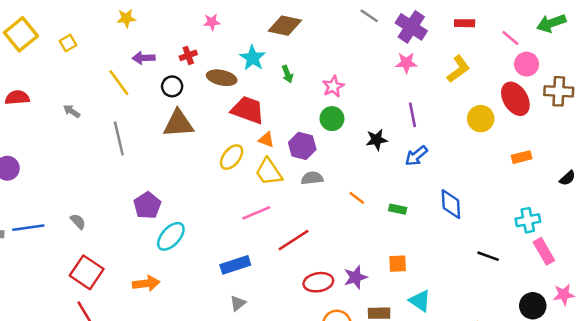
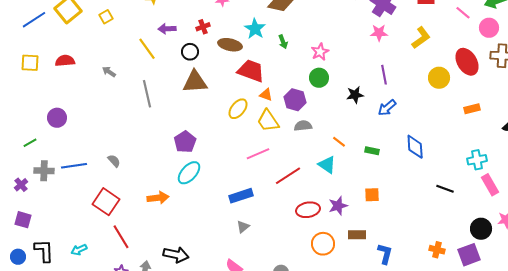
pink circle: (527, 64) -> (489, 28), moved
purple pentagon: (147, 205) -> (185, 142), moved
red square: (87, 272) -> (106, 202), moved
orange arrow: (146, 283) -> (158, 198), moved
cyan triangle: (420, 301) -> (327, 165), moved

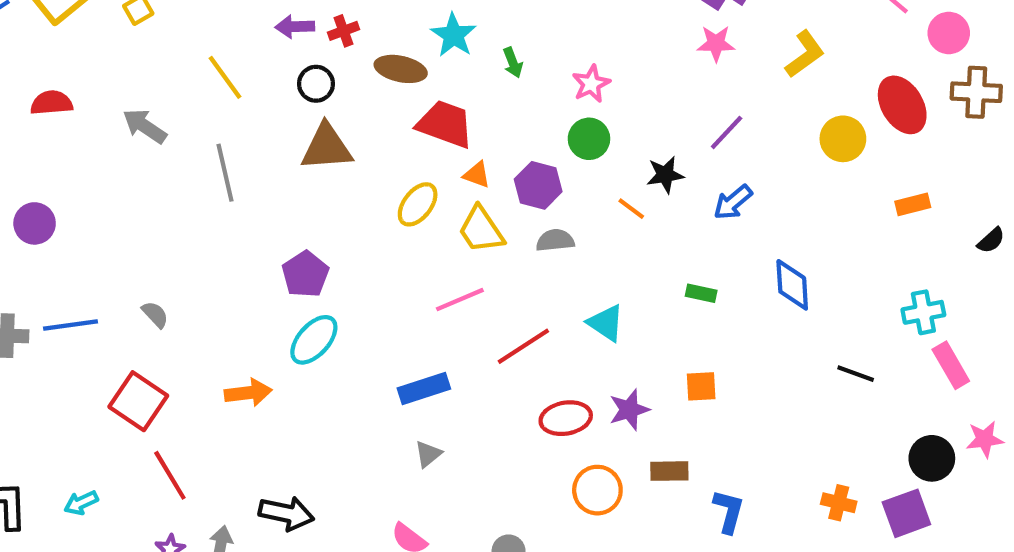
purple arrow: (167, 29) -> (295, 27), moved
gray arrow: (109, 72) -> (145, 126), size x1.5
purple line: (384, 75) -> (727, 132), turned 54
orange line: (339, 142) -> (631, 209), moved

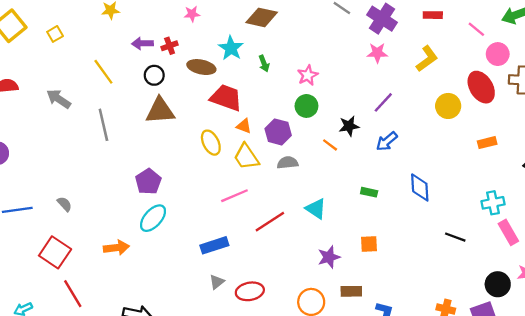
pink circle: (949, 33) -> (498, 54), moved
yellow ellipse: (418, 204) -> (211, 143), turned -65
red ellipse: (566, 418) -> (250, 291), moved

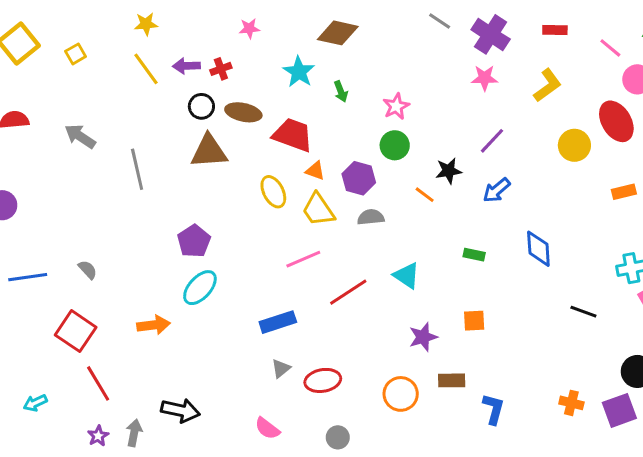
brown ellipse: (201, 67) -> (243, 112), moved
yellow line: (103, 72) -> (146, 69), moved

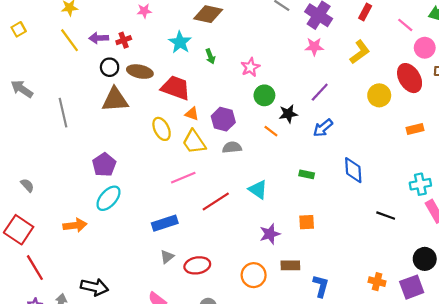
red rectangle: (555, 30) -> (365, 12), turned -63
green circle: (395, 145) -> (264, 95), moved

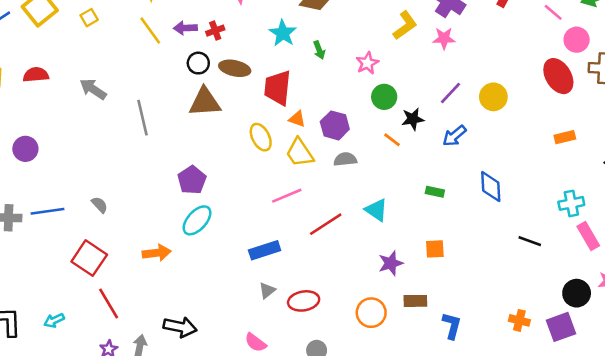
yellow L-shape: (360, 52) -> (405, 25), moved
red trapezoid: (176, 88) -> (278, 88), turned -104
yellow circle: (379, 95) -> (493, 97), moved

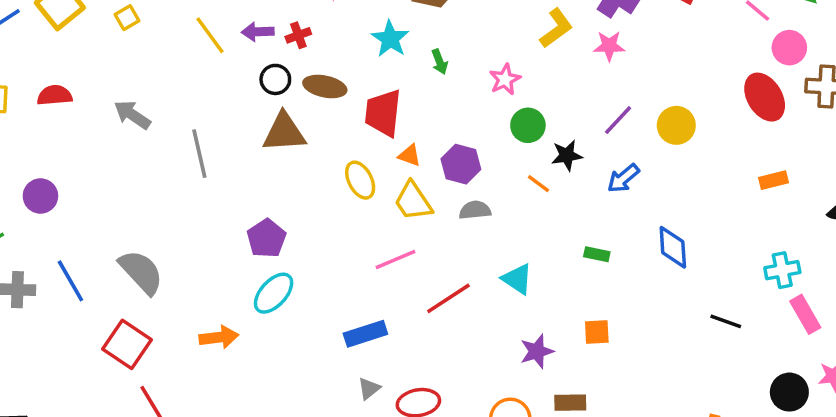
gray semicircle: (100, 205) -> (141, 272), size x2.0
blue line: (48, 211) -> (70, 281), turned 68

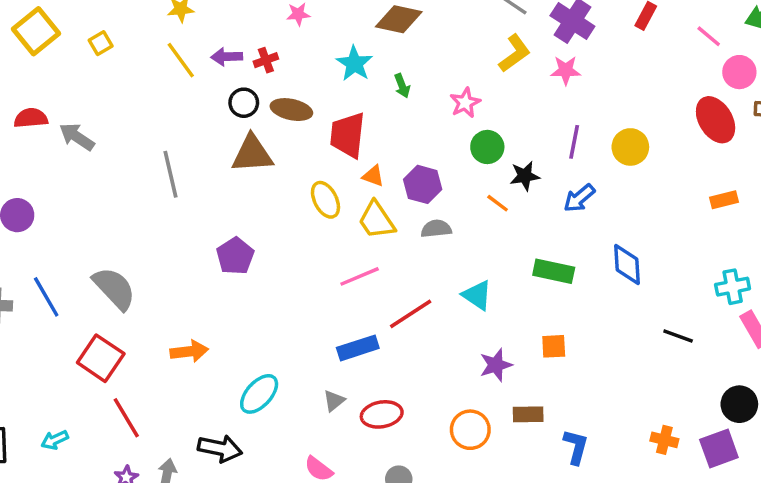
gray arrow: (132, 115) -> (77, 137), moved
purple line: (618, 120) -> (574, 142), turned -32
green rectangle: (597, 254) -> (554, 271), size x1.6
cyan ellipse: (274, 293) -> (259, 394), moved
blue rectangle: (365, 334) -> (358, 348), moved

